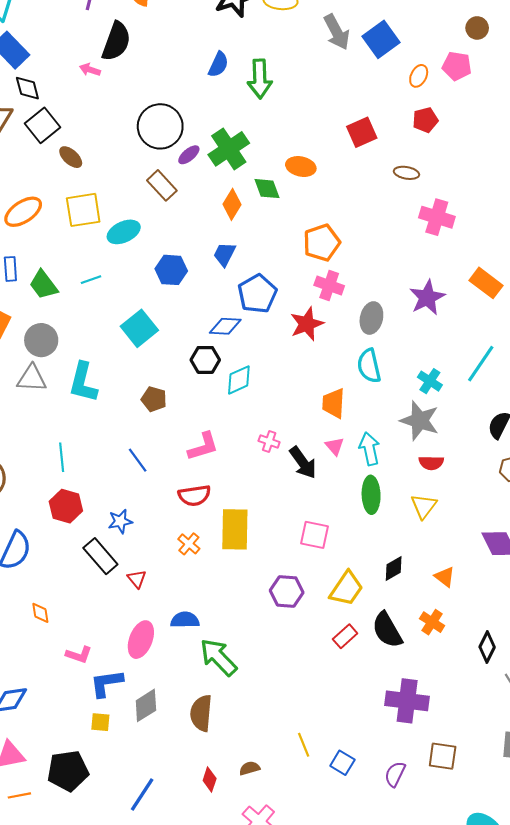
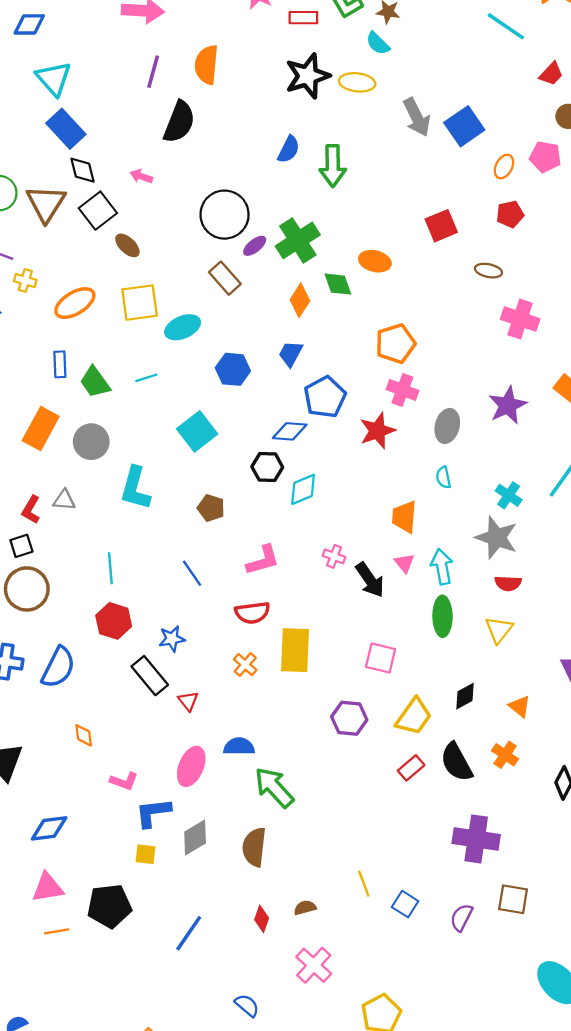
pink arrow: (90, 70) -> (141, 176), moved
cyan semicircle: (369, 366) -> (443, 477), size x0.6
gray triangle: (32, 378) -> (64, 500), moved, size x0.7

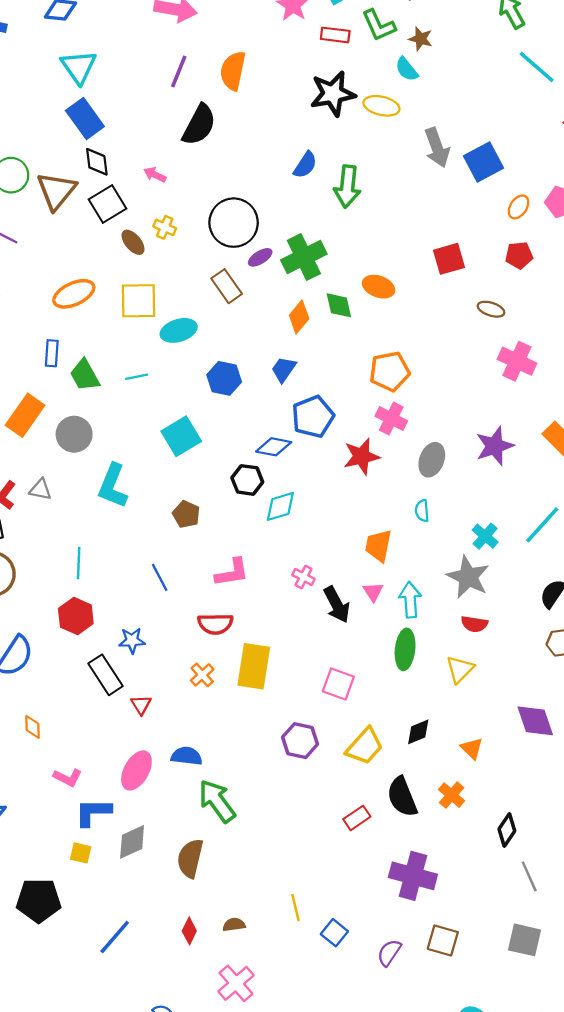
yellow cross: (25, 281) -> (165, 227), moved
red rectangle: (411, 768) -> (357, 818), moved

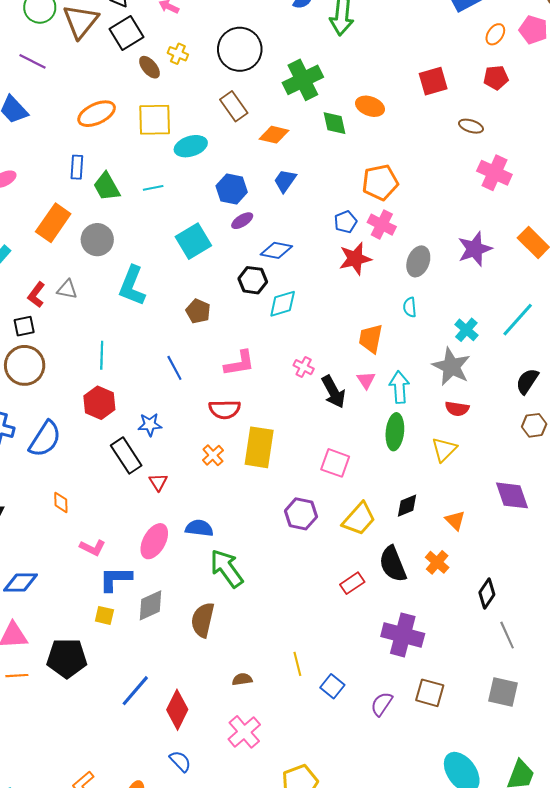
purple ellipse: (260, 257) -> (242, 221), moved
orange diamond: (299, 317) -> (274, 135), moved, turned 64
blue pentagon: (313, 417) -> (346, 222), moved, size x0.6
red diamond: (189, 931) -> (177, 710), moved, size x1.6

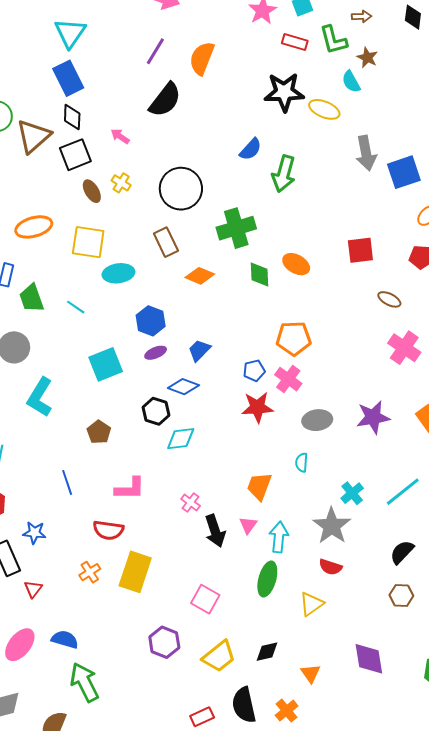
blue trapezoid: (285, 181) -> (199, 350), moved
cyan line: (153, 188) -> (76, 307), turned 36
gray ellipse: (418, 261) -> (317, 420), turned 52

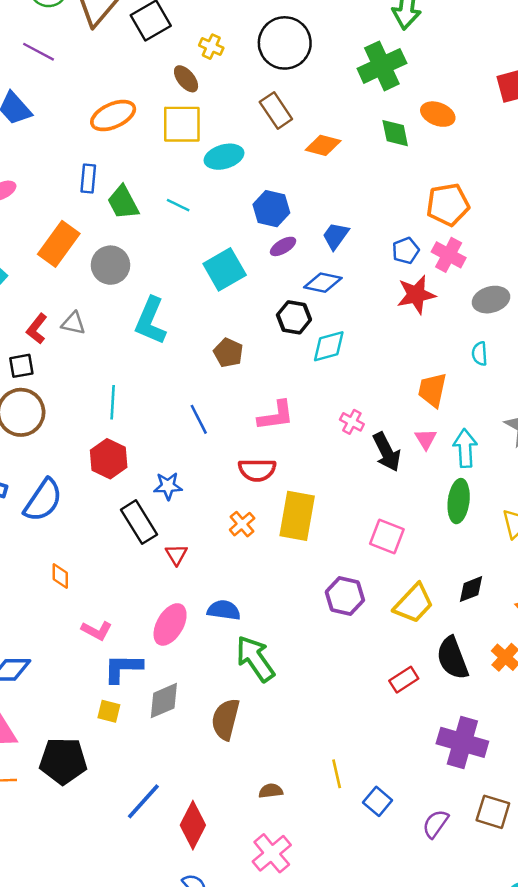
brown ellipse: (92, 191) -> (186, 79), moved
green cross: (236, 228) -> (382, 66), moved

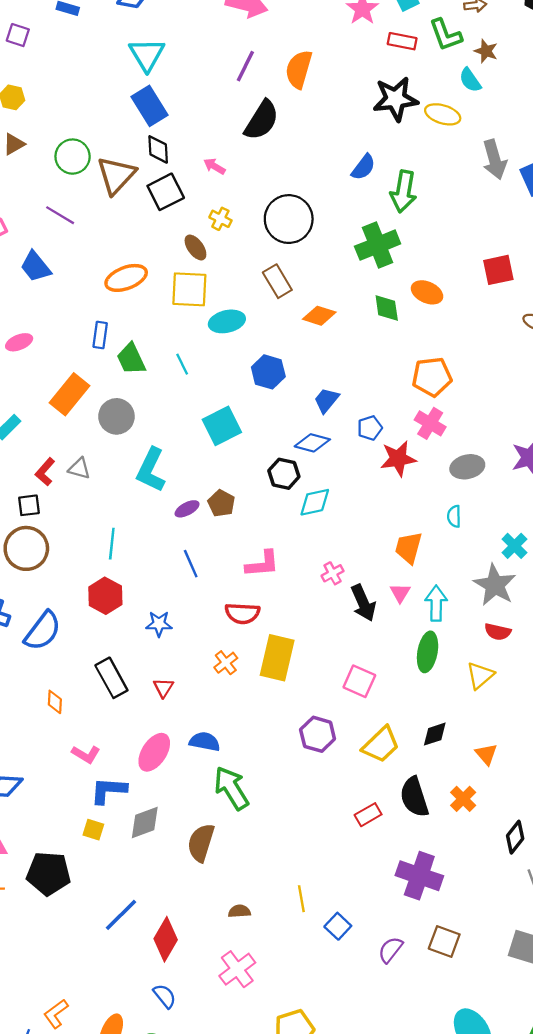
cyan line: (178, 205) -> (182, 364), turned 35
purple ellipse: (283, 246) -> (187, 509), moved
blue pentagon: (406, 251) -> (370, 428), moved
pink cross: (352, 422) -> (333, 573), turned 30
black rectangle: (139, 522) -> (111, 678), moved

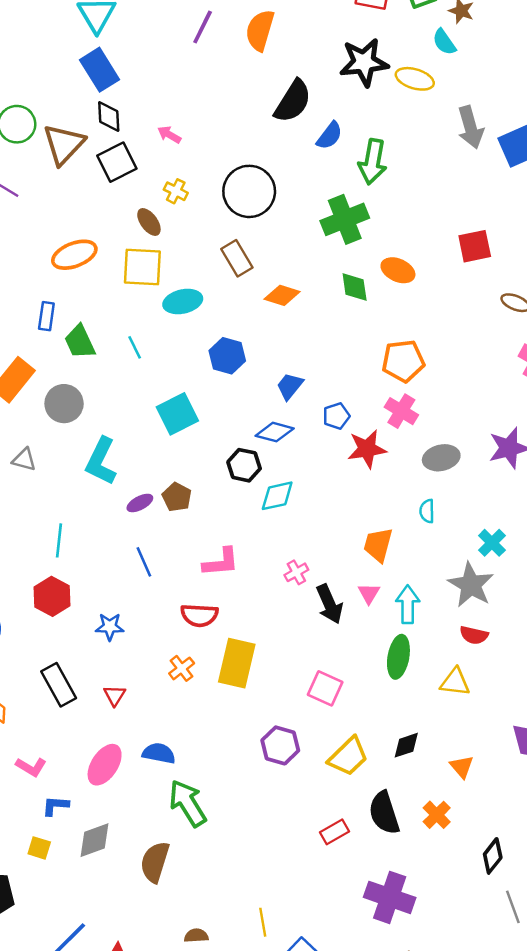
black semicircle: (262, 120) -> (293, 101), moved
yellow triangle: (480, 675) -> (455, 682), turned 48
blue L-shape: (108, 790) -> (55, 806), size x0.7

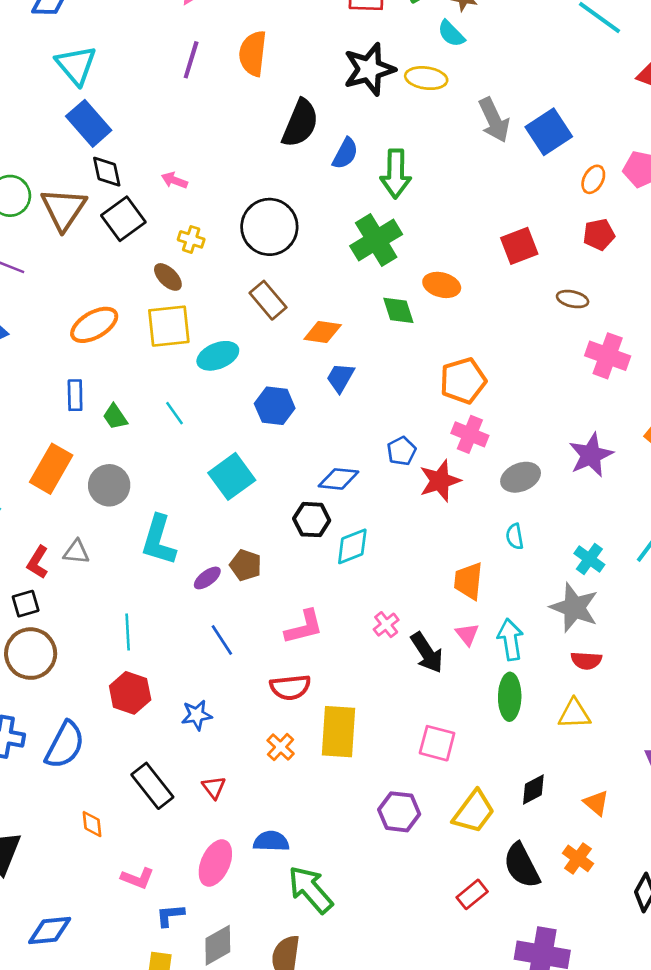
green trapezoid: (80, 342) -> (115, 417), size x0.7
blue trapezoid: (290, 386) -> (340, 378), moved

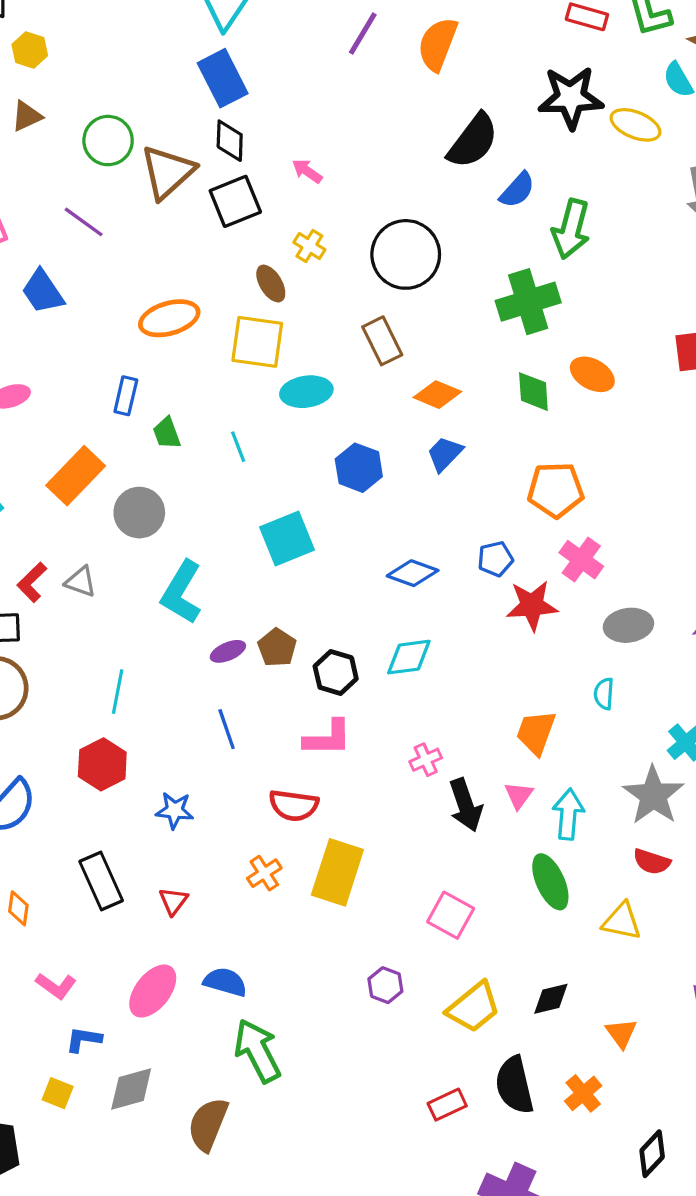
orange pentagon: (463, 381) -> (556, 490), moved
black hexagon: (312, 520) -> (336, 673), moved
green ellipse: (510, 697) -> (550, 882), turned -39
purple hexagon: (399, 812) -> (385, 985), size x0.7

